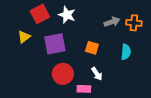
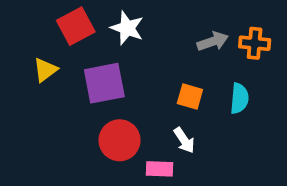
orange square: (92, 48) -> (190, 97), moved

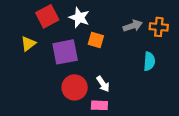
orange square: (190, 97) -> (96, 40), moved
white arrow: (184, 140) -> (103, 84), moved

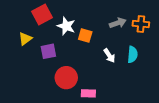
white star: (79, 17) -> (66, 26), moved
purple square: (65, 52) -> (48, 51), moved, size x0.7
white arrow: (103, 84) -> (109, 56), moved

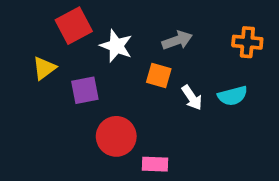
gray arrow: (118, 23) -> (177, 40), moved
orange square: (85, 36) -> (159, 75), moved
cyan semicircle: (132, 54) -> (233, 96), turned 70

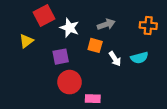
purple square: (85, 90) -> (61, 57), moved

